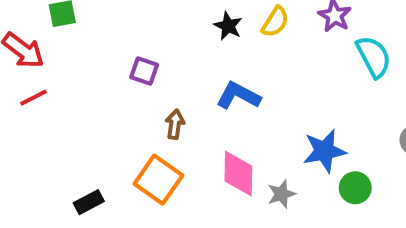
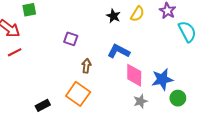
pink diamond: (238, 173) -> (134, 75), moved

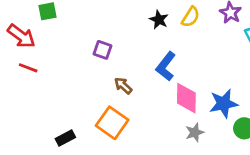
blue L-shape: (119, 51) -> (166, 66), turned -80
red line: (15, 52) -> (28, 68), turned 48
brown arrow: (86, 66) -> (123, 86), turned -56

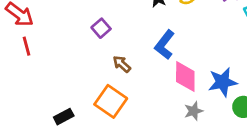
purple square: (102, 50) -> (101, 28), turned 30
red line: (28, 68) -> (26, 46), turned 54

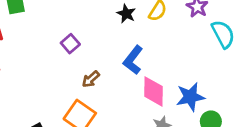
brown arrow: (122, 64) -> (91, 79), turned -84

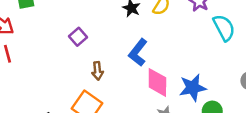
brown arrow: (91, 79) -> (97, 71), turned -54

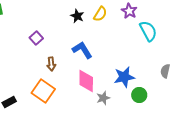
blue L-shape: (138, 52) -> (82, 50), turned 110
pink diamond: (157, 82) -> (86, 81), moved

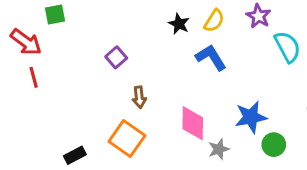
blue L-shape: (82, 50) -> (211, 57), moved

